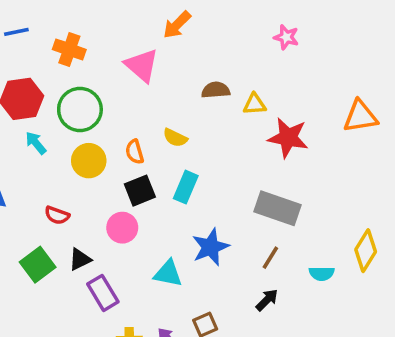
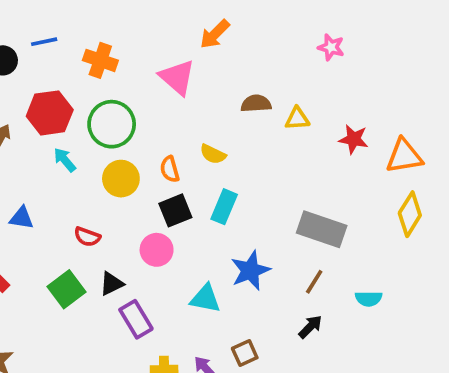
orange triangle: (360, 117) -> (404, 156), moved
red star: (288, 138) -> (354, 139), moved, size x0.7
yellow diamond: (366, 251) -> (410, 214), moved

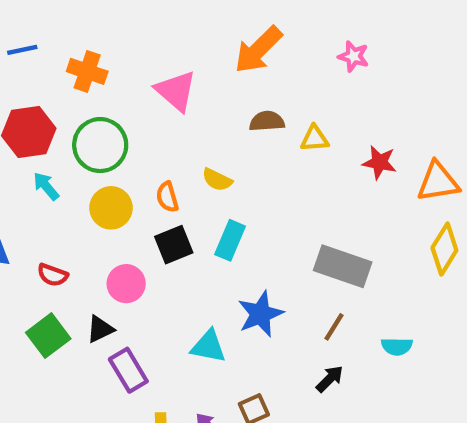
orange arrow: (215, 34) -> (258, 50), moved, size x1.4
red semicircle: (87, 237) -> (53, 275), moved
pink circle: (157, 250) -> (126, 284), moved

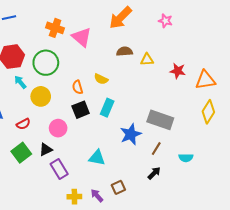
orange cross: (87, 71) -> (55, 28), moved
yellow circle: (111, 208) -> (41, 96), moved
red semicircle: (53, 275) -> (23, 124), turned -48
blue star: (260, 314) -> (131, 134), moved

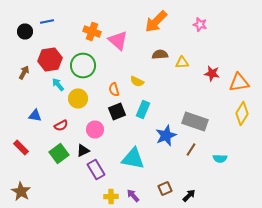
cyan triangle: (97, 158) -> (133, 158), size x1.4
black arrow: (154, 173) -> (189, 196), moved
brown square: (118, 187) -> (165, 188), moved

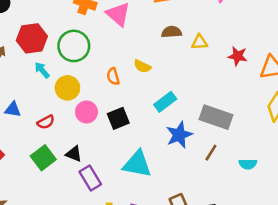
cyan rectangle: (143, 110) -> (165, 102), moved, turned 30
black square: (117, 112) -> (118, 118), moved
pink circle: (95, 130) -> (86, 112), moved
black triangle: (83, 150) -> (74, 154), turned 48

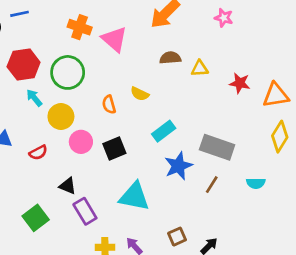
green square: (43, 158) -> (36, 218), moved
cyan semicircle: (248, 164) -> (256, 183), moved

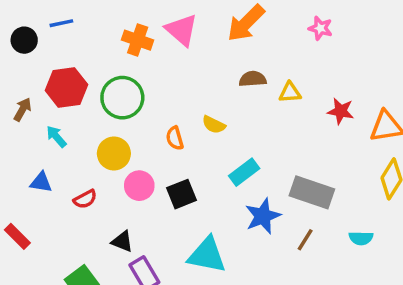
pink triangle: (114, 39) -> (182, 30), moved
cyan arrow: (34, 98) -> (56, 137), moved

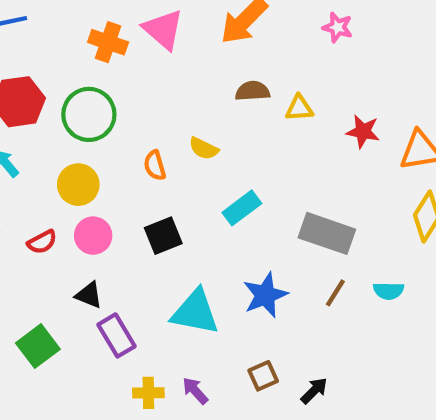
pink circle: (139, 186) -> (93, 236), moved
blue star: (263, 216) -> (265, 295), moved
brown line: (305, 240) -> (335, 293), moved

